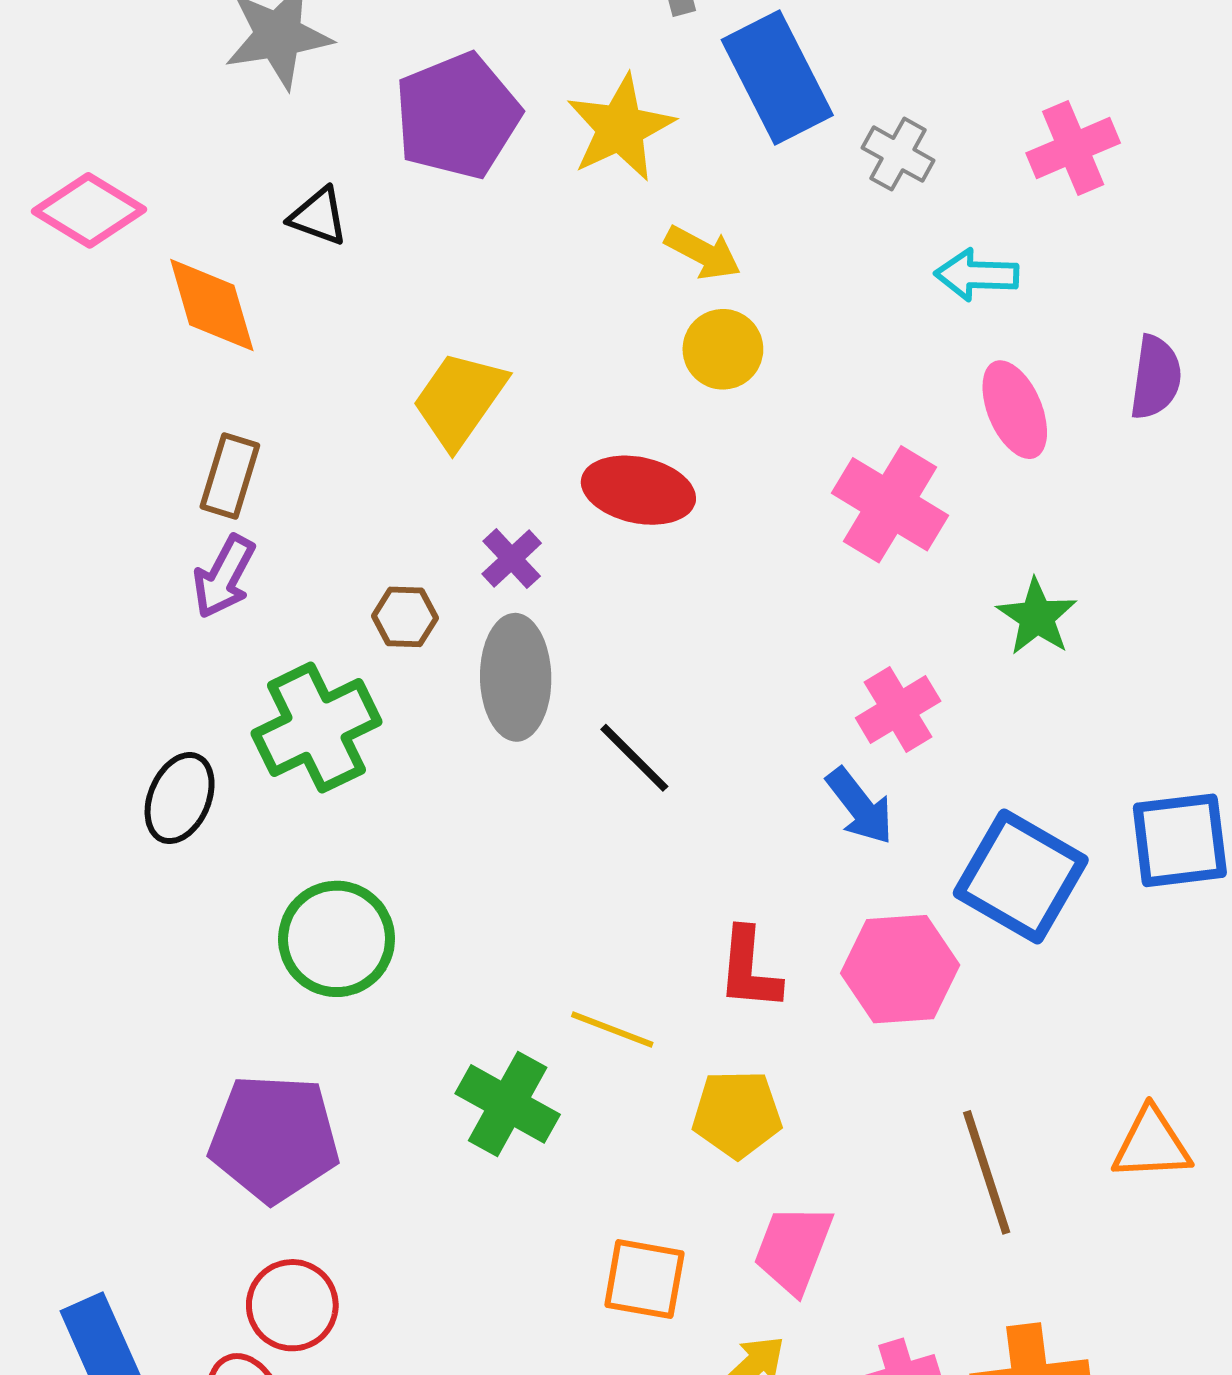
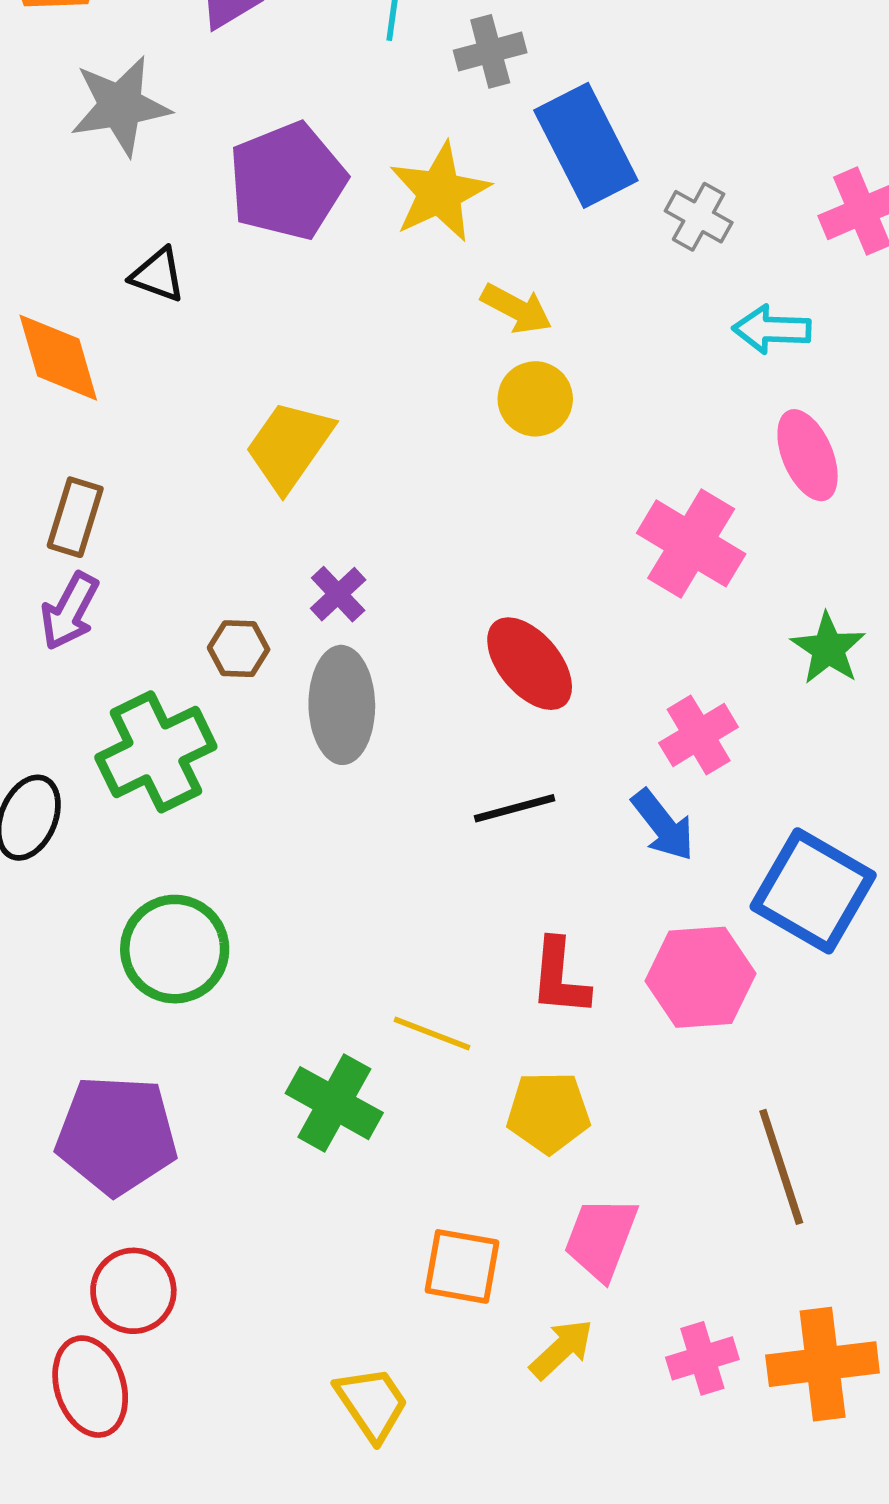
red ellipse: (638, 490) -> (530, 664), moved, turned 38
black line: (634, 758) -> (515, 808), moved, turned -60

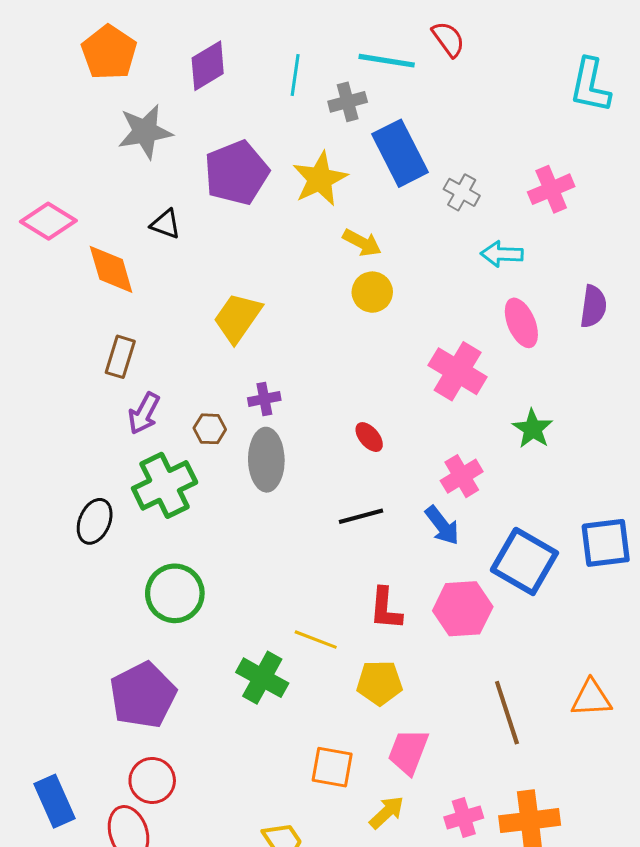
purple cross: (338, 594) -> (264, 399), turned 32
purple arrow: (70, 611) -> (144, 413), moved
red ellipse: (530, 664) -> (369, 437), size x0.6
purple pentagon: (116, 1135) -> (143, 695), turned -30

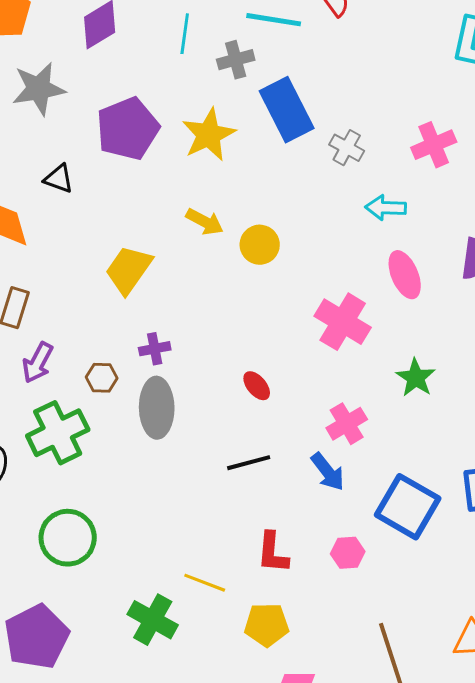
yellow arrow: (362, 243) -> (205, 222), moved
pink hexagon: (463, 609) -> (348, 553), size x0.6

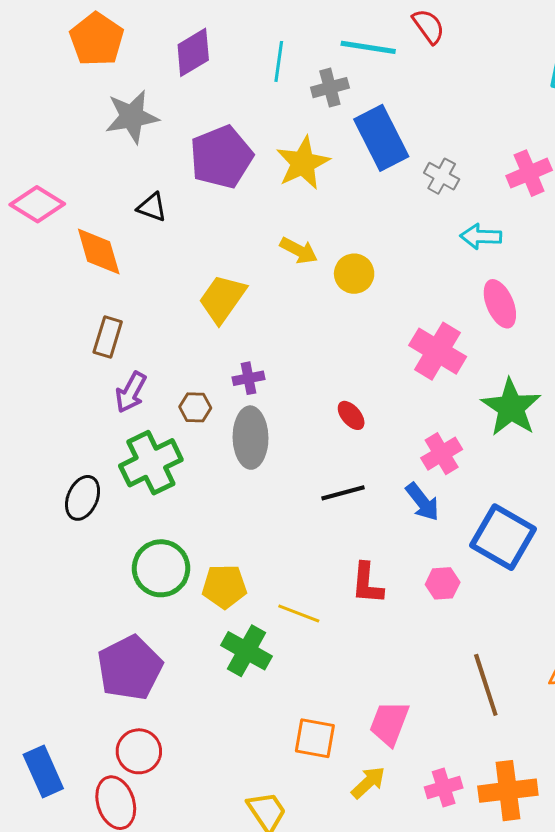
green star: (416, 378) -> (511, 407), size x1.5
yellow pentagon: (267, 625) -> (224, 586), moved

